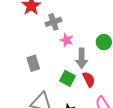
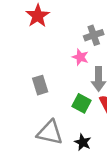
gray cross: (53, 22) -> (94, 35), moved

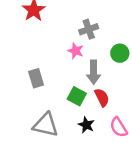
black star: (83, 142) -> (86, 125), moved

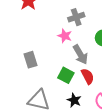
gray arrow: (94, 72) -> (80, 55), turned -30

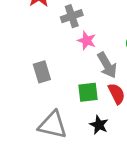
gray cross: (76, 17) -> (72, 16), moved
green square: (66, 75) -> (88, 92), turned -35

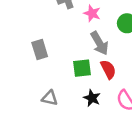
pink star: (87, 41) -> (92, 13), moved
gray triangle: (53, 125) -> (50, 98), size x0.6

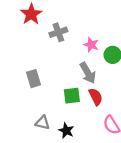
pink star: (92, 13) -> (91, 45), moved
black star: (92, 98) -> (66, 131), moved

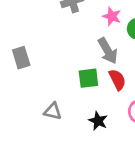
gray rectangle: (33, 79) -> (21, 58), moved
black star: (66, 131) -> (98, 121), moved

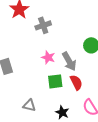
pink star: (112, 16) -> (48, 57), moved

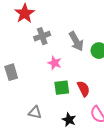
gray cross: (43, 25) -> (42, 36), moved
gray arrow: (69, 61) -> (76, 41), moved

